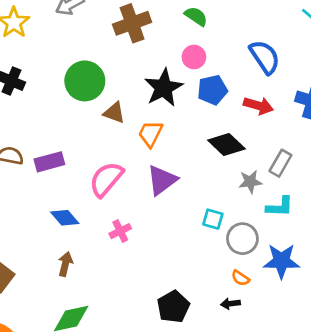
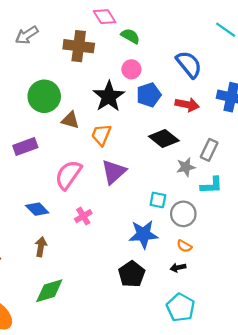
brown cross: (132, 23) -> (79, 46), turned 32
purple rectangle: (49, 162) -> (25, 146), moved
blue star: (281, 261) -> (143, 234), moved

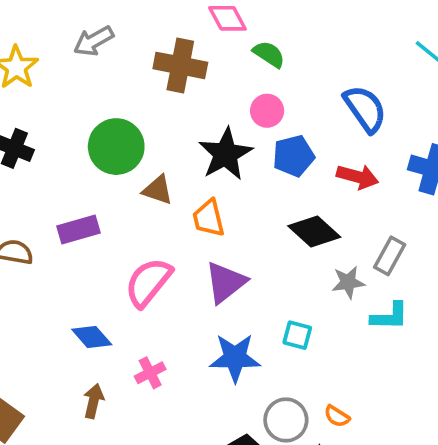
orange trapezoid: (101, 135) -> (209, 218), turned -40
gray circle: (183, 214) -> (286, 420), moved
pink cross: (83, 216) -> (150, 373), moved
blue star: (143, 234) -> (235, 358), moved

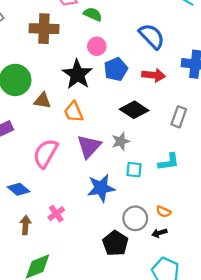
gray star: (348, 282) -> (121, 141), moved
cyan L-shape: (390, 316) -> (169, 162), moved
pink cross: (150, 373) -> (56, 214), moved

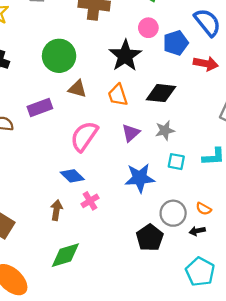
blue pentagon: (116, 69) -> (176, 43), moved
brown triangle: (42, 101) -> (77, 89), moved
black diamond: (134, 110) -> (161, 93), moved, turned -32
purple triangle: (89, 146) -> (131, 133), size x0.7
blue diamond: (19, 189) -> (72, 176), moved

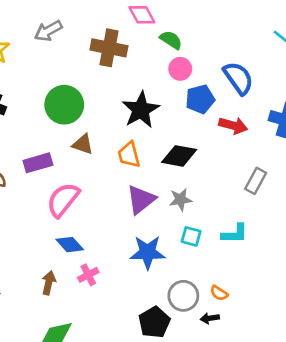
pink circle: (148, 28) -> (180, 69), moved
purple triangle: (131, 133) -> (141, 200), size x1.4
pink semicircle: (84, 136) -> (63, 200), moved

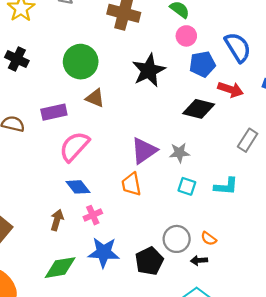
orange trapezoid: (129, 155) -> (131, 184), moved
black diamond: (179, 156) -> (199, 109), moved
blue star: (148, 252) -> (104, 252), moved

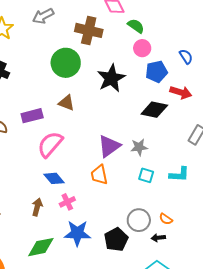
blue semicircle: (238, 47) -> (186, 57), size x0.6
green circle: (81, 62) -> (66, 63), moved

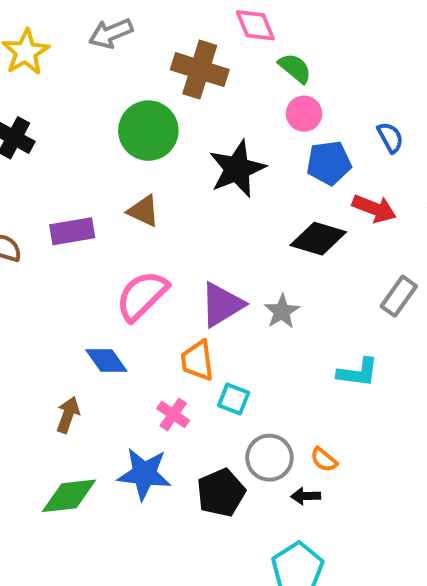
pink semicircle: (50, 144) -> (142, 296), moved
gray star: (139, 147) -> (282, 311), turned -30
cyan square: (146, 175) -> (234, 399), moved
pink cross: (67, 202) -> (173, 414), moved, turned -35

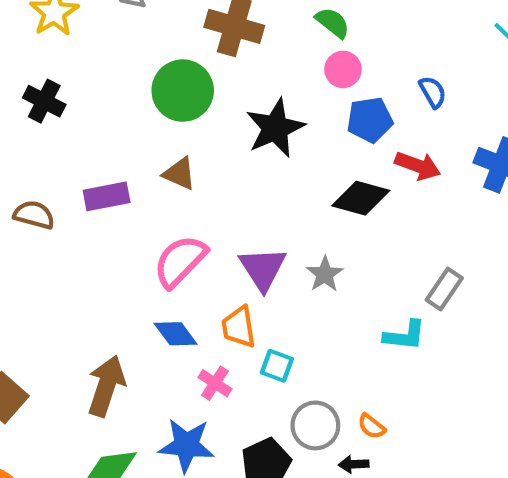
gray rectangle: (399, 296) -> (444, 289), moved
purple triangle: (222, 305) -> (263, 269), turned -30
blue diamond: (106, 360) -> (176, 334), moved
brown arrow: (68, 415) -> (106, 386), size x1.6

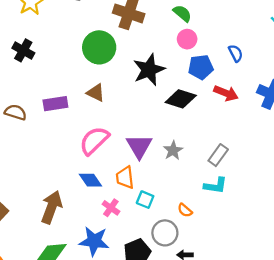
black diamond: (361, 198) -> (181, 99), moved
gray rectangle: (444, 289) -> (218, 155), moved
orange semicircle: (372, 426) -> (185, 210), moved

